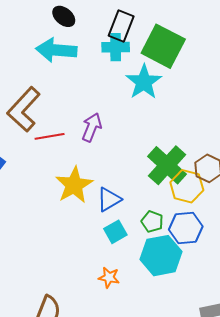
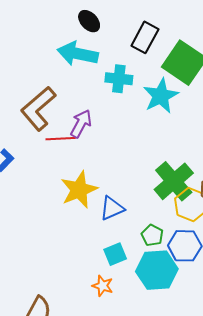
cyan cross: (116, 47) -> (119, 79), moved
purple arrow: (92, 127) -> (81, 124), moved
cyan square: (115, 232) -> (115, 254), moved

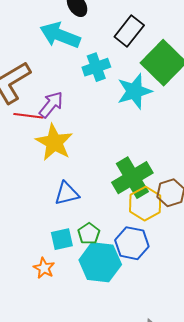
cyan cross: (119, 79) -> (96, 67), turned -36
yellow star: (79, 190) -> (54, 142), moved, turned -30
green pentagon: (152, 235) -> (89, 234), moved

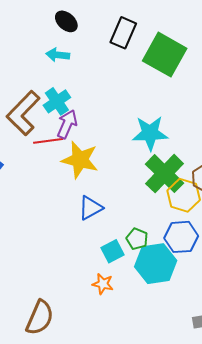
cyan arrow: (60, 35) -> (58, 55), size x0.6
cyan cross: (96, 67) -> (57, 101), moved
cyan star: (134, 91) -> (150, 133), moved, turned 30
blue triangle: (67, 193) -> (90, 208), moved

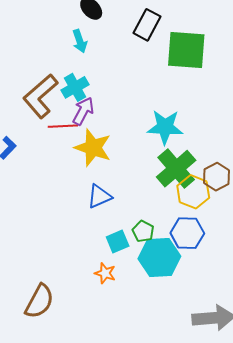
cyan arrow: (58, 55) -> (80, 41), turned -120
green square: (165, 55) -> (186, 50), turned -30

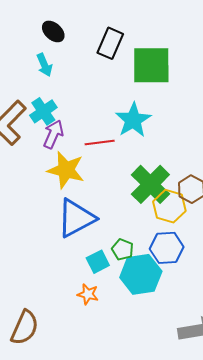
red line: (63, 126) -> (100, 142), moved
cyan star: (165, 127) -> (133, 120), moved, turned -30
blue triangle: (99, 196) -> (76, 218), size x1.6

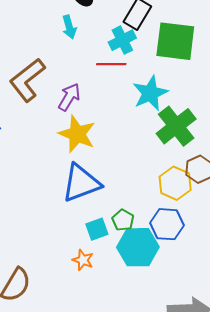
cyan cross: (43, 111) -> (122, 40), moved
red line: (100, 142) -> (111, 64), moved
green cross: (150, 184) -> (176, 126), moved

